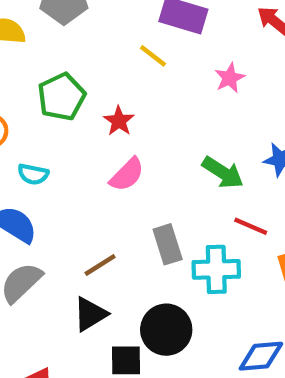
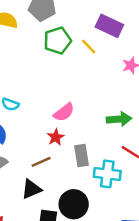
green pentagon: (61, 97) -> (57, 41), moved
red star: (119, 121) -> (56, 137), moved
green arrow: (223, 173) -> (119, 119), turned -45

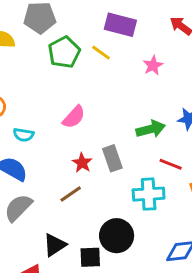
pink semicircle: (64, 112) -> (74, 117), moved
gray rectangle: (81, 156) -> (112, 158), moved
black triangle: (31, 189) -> (55, 245), moved

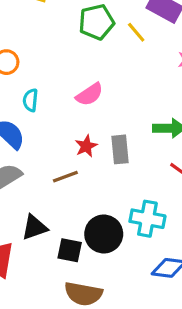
cyan semicircle: (23, 135) -> (30, 100), turned 72
cyan cross: (149, 194) -> (147, 219), moved

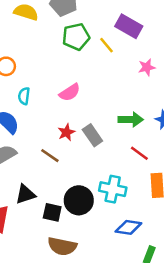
gray rectangle: (120, 149) -> (92, 135), turned -30
brown line: (65, 177) -> (50, 156), turned 54

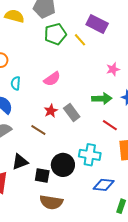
pink star: (147, 67) -> (113, 69), moved

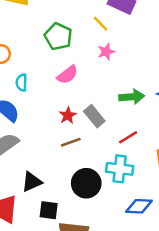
green pentagon: (55, 34) -> (58, 36), moved, turned -30
pink star: (113, 69) -> (106, 52), moved
red line: (110, 125) -> (128, 137), moved, turned -63
brown line: (38, 130) -> (71, 142), moved, turned -49
black square: (42, 175) -> (49, 210), moved

